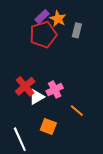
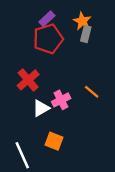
orange star: (58, 19) -> (82, 21), moved
red cross: (25, 86) -> (28, 80), moved
orange line: (77, 111) -> (92, 92), moved

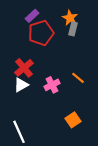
purple rectangle: (47, 19) -> (32, 16), moved
white triangle: (41, 108) -> (21, 85), moved
orange square: (54, 141) -> (73, 120), moved, turned 35

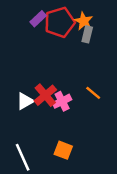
red pentagon: (41, 33) -> (60, 22), moved
red cross: (24, 68) -> (45, 95), moved
orange square: (73, 120) -> (63, 150), moved, turned -35

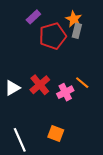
red pentagon: (60, 22) -> (53, 36), moved
white triangle: (25, 101) -> (12, 88), moved
pink cross: (62, 101) -> (65, 92), moved

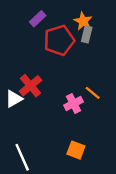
red cross: (40, 85) -> (31, 86), moved
orange square: (56, 134) -> (76, 150), moved

